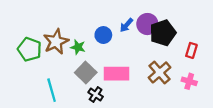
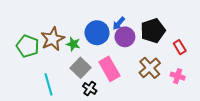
purple circle: (147, 24) -> (125, 37), moved
blue circle: (103, 35) -> (97, 33), size x1.5
red rectangle: (191, 50) -> (180, 47), turned -48
pink rectangle: (117, 74) -> (109, 69), turned 60

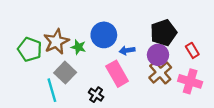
blue arrow: (119, 23) -> (127, 50), moved, turned 40
purple circle: (125, 37) -> (158, 55), moved
gray square: (80, 68) -> (65, 73), moved
pink cross: (178, 76) -> (190, 81), size x1.5

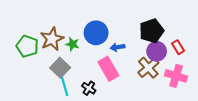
purple circle: (158, 55) -> (157, 51), moved
cyan line: (52, 90) -> (64, 85), moved

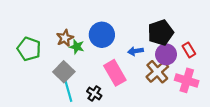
brown star: (52, 39) -> (65, 38), moved, size x0.7
blue arrow: (118, 47) -> (136, 51), moved

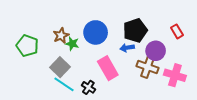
black pentagon: (161, 33) -> (135, 30), moved
red rectangle: (189, 50) -> (177, 31), moved
brown cross: (157, 72) -> (147, 67), turned -30
cyan line: (68, 90) -> (64, 84), turned -40

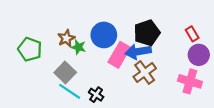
blue arrow: (127, 48) -> (138, 52), size x1.6
purple circle: (156, 51) -> (199, 55), moved
brown cross: (147, 67) -> (145, 73), moved, turned 35
pink rectangle: (108, 68) -> (119, 55), moved, turned 60

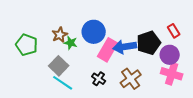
black pentagon: (147, 33) -> (149, 43), moved
purple circle: (199, 55) -> (170, 55), moved
brown cross: (145, 73) -> (131, 79), moved
black cross: (96, 95) -> (99, 79), moved

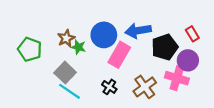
blue arrow: (125, 47) -> (138, 31), moved
pink cross: (172, 74) -> (177, 78), moved

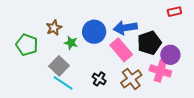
red rectangle: (192, 34) -> (174, 12), moved, turned -72
brown star: (66, 38) -> (54, 28), moved
pink rectangle: (119, 55) -> (121, 50), moved, turned -70

